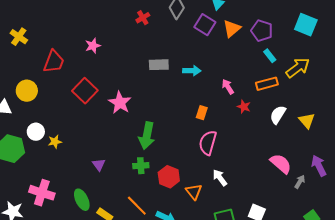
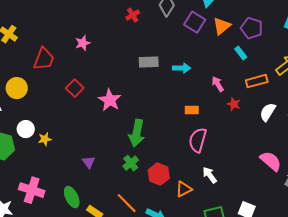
cyan rectangle: (270, 56) -> (241, 53), moved
red square: (85, 91) -> (75, 88), size x0.7
orange rectangle: (202, 113) -> (192, 110), turned 72
green cross: (141, 166) -> (131, 163), turned -35
orange triangle: (194, 192) -> (184, 189), turned 42

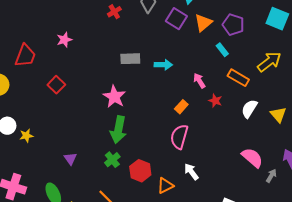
orange rectangle: (257, 81) -> (238, 78), turned 45
pink star: (110, 100) -> (114, 97), moved
orange rectangle: (192, 110) -> (181, 107), moved, turned -48

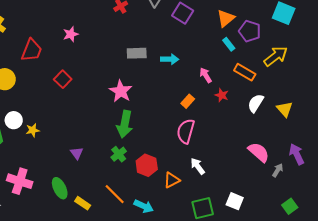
orange triangle: (203, 23) -> (226, 18), moved
purple pentagon: (233, 25) -> (250, 31), moved

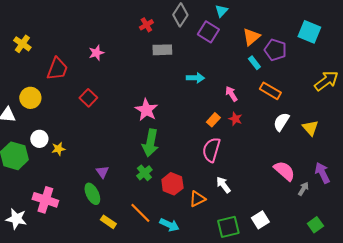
gray rectangle: (137, 53) -> (162, 50), moved
yellow arrow: (276, 56) -> (326, 81), moved
red star: (222, 95) -> (235, 119), moved
green ellipse: (60, 188) -> (92, 194), moved
white square: (235, 201) -> (260, 220), turned 36

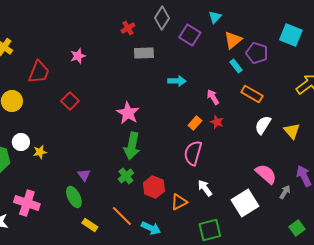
cyan triangle: (221, 11) -> (215, 17), moved
white square: (260, 220) -> (245, 203), moved, size x1.5

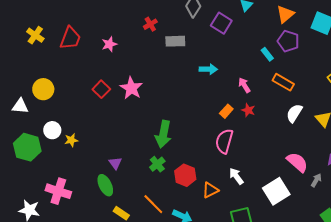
red cross: (128, 28) -> (150, 24), moved
orange triangle: (233, 40) -> (285, 14), moved
red trapezoid: (39, 72) -> (70, 38), moved
pink star: (128, 113) -> (131, 88), moved

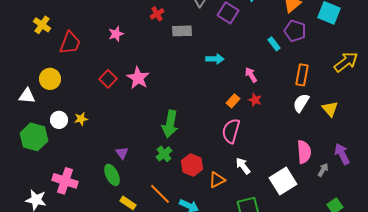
red trapezoid: (70, 38) -> (70, 43), moved
orange rectangle: (283, 82) -> (302, 75), moved, turned 70
yellow star: (71, 140) -> (81, 119), moved
pink semicircle: (297, 162) -> (304, 152), turned 45

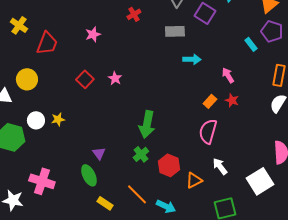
gray rectangle: (182, 31) -> (175, 31), moved
pink star: (138, 78) -> (115, 78), size x0.6

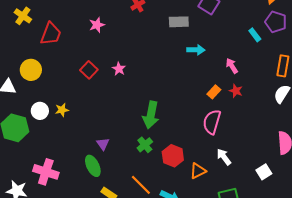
white square: (260, 181) -> (264, 172), size x0.6

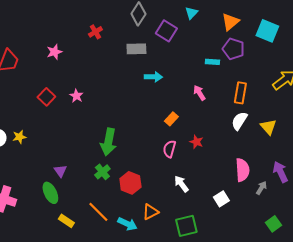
cyan rectangle: (255, 35) -> (212, 62), turned -48
pink arrow: (232, 66) -> (199, 93), moved
red star: (236, 91) -> (196, 142), moved
pink semicircle: (212, 122) -> (169, 149), size x0.7
orange triangle: (198, 171) -> (150, 212), moved

